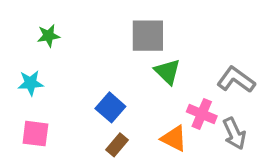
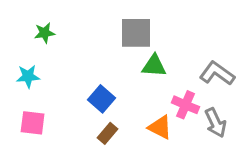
green triangle: (168, 72) -> (154, 66), turned -40

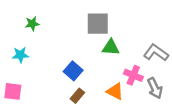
pink square: (33, 123) -> (13, 91), moved

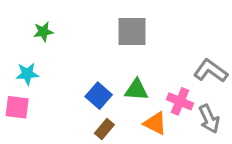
green triangle: (111, 47) -> (136, 90), moved
pink square: (13, 91) -> (17, 107), moved

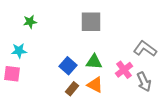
pink cross: (180, 101) -> (124, 70), turned 30
orange triangle: (155, 123) -> (95, 85), moved

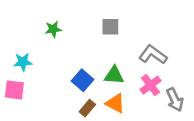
green star: (30, 22) -> (53, 29), moved
gray square: (91, 22) -> (110, 27), size x0.7
gray L-shape: (145, 49) -> (153, 55), moved

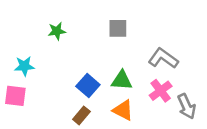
brown rectangle: (87, 108) -> (81, 115), moved

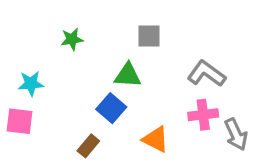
green triangle: (122, 80) -> (128, 75), moved
pink cross: (161, 91) -> (203, 115), turned 30
brown rectangle: (81, 115) -> (88, 146), moved

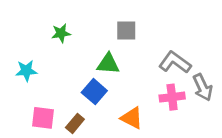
pink square: (19, 121) -> (43, 118), moved
gray arrow: (236, 134) -> (203, 87), moved

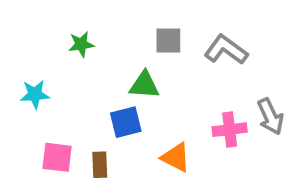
gray L-shape: (175, 62) -> (226, 50), moved
blue square: (94, 92) -> (126, 122), turned 35
brown rectangle: (75, 123) -> (100, 165), turned -42

